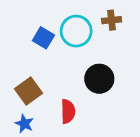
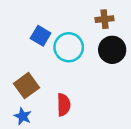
cyan circle: (76, 31) -> (69, 47), moved
black circle: (99, 79) -> (112, 50), moved

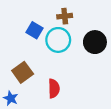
brown cross: (104, 19) -> (65, 16), moved
blue star: (23, 116) -> (11, 98), moved

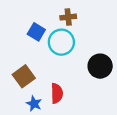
black circle: (95, 42) -> (100, 66), moved
blue star: (11, 98) -> (34, 104), moved

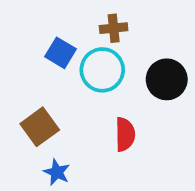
black circle: (100, 66) -> (167, 79), moved
red semicircle: (57, 93) -> (125, 134), moved

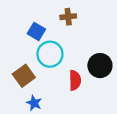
cyan circle: (102, 70) -> (50, 54), moved
black circle: (167, 79) -> (100, 66), moved

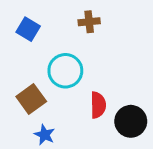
blue square: (36, 31) -> (28, 29), moved
black circle: (100, 66) -> (131, 121), moved

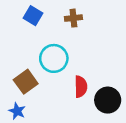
blue square: (28, 29) -> (33, 16), moved
blue star: (45, 135) -> (17, 111), moved

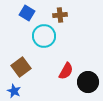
cyan circle: (54, 58) -> (44, 36), moved
red semicircle: (81, 87) -> (66, 71), turned 30

